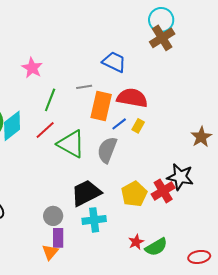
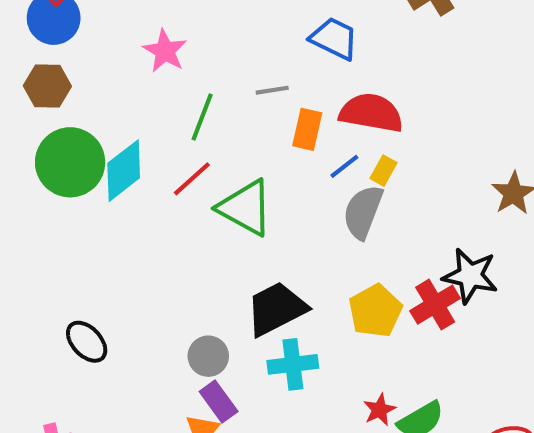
orange rectangle: (101, 106) -> (307, 129), size x0.7
gray semicircle: (107, 150) -> (363, 212), moved
purple rectangle: (58, 238) -> (219, 402), turned -36

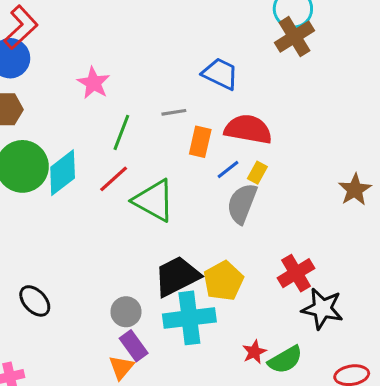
black star: (470, 276) -> (322, 309), moved
yellow pentagon: (375, 311) -> (223, 281), moved
cyan cross: (293, 364) -> (189, 318), size x1.4

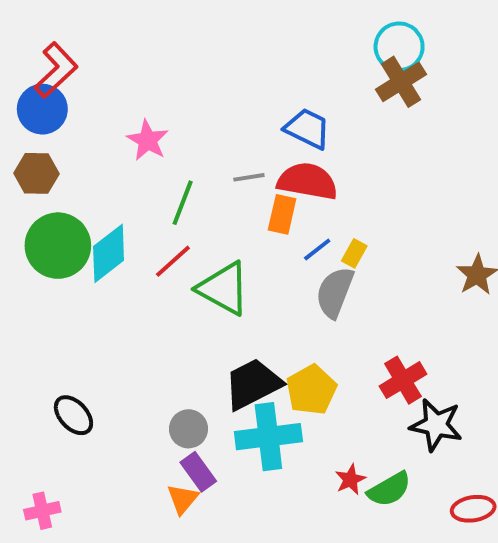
red semicircle: (248, 129) -> (307, 181), moved

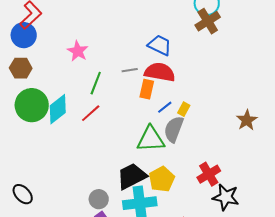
green triangle: (224, 288) -> (151, 139), moved, turned -32
black ellipse: (73, 415) -> (23, 194), moved

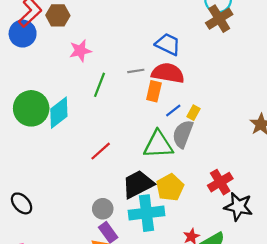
pink star: (78, 51) -> (80, 51), turned 30
brown hexagon: (21, 68) -> (58, 15), moved
red line: (91, 113) -> (101, 151), moved

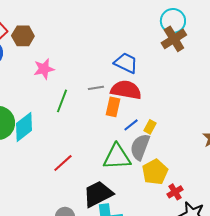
red cross: (220, 182) -> (175, 192), size x0.7
yellow pentagon: (170, 187) -> (155, 172), moved

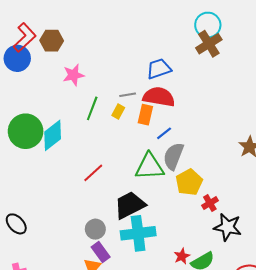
blue trapezoid: (126, 63) -> (159, 69), turned -45
yellow rectangle: (150, 127) -> (118, 111), moved

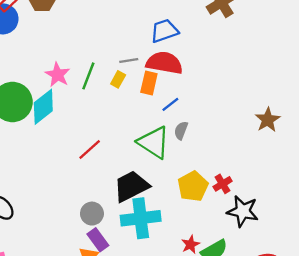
pink star: (73, 75) -> (58, 75), moved, turned -30
gray semicircle: (173, 156) -> (181, 130), size x0.6
green triangle: (149, 167) -> (154, 142), turned 36
yellow pentagon: (189, 182) -> (193, 186), moved

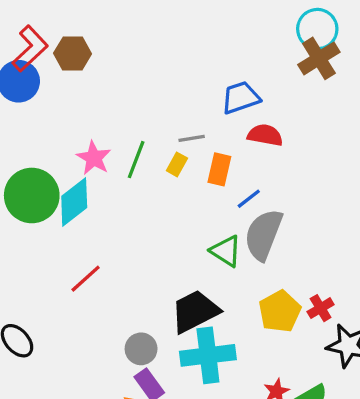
red semicircle: (164, 63) -> (265, 135), moved, size x0.7
gray semicircle: (181, 130) -> (263, 235), size x2.0
green triangle: (154, 142) -> (226, 251), size x0.7
red line: (90, 149) -> (86, 279), moved

